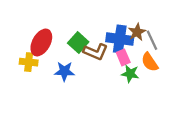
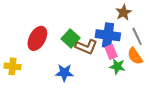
brown star: (137, 32) -> (124, 12), moved
yellow cross: (29, 62) -> (12, 66), moved
blue star: (64, 71) -> (64, 73), moved

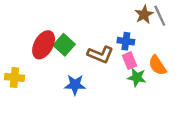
blue cross: (108, 35) -> (126, 41), size x0.6
gray line: (137, 36) -> (160, 16), moved
green square: (71, 38) -> (64, 45), moved

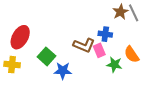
red ellipse: (44, 45) -> (20, 37), moved
green square: (64, 45) -> (46, 56), moved
pink rectangle: (130, 61) -> (99, 50), moved

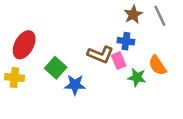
brown star: (120, 12) -> (133, 14), moved

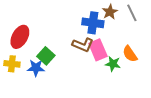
blue cross: (126, 41) -> (93, 23), moved, size x1.5
pink rectangle: (119, 61) -> (98, 50), size x1.5
blue star: (75, 85) -> (36, 68), moved

